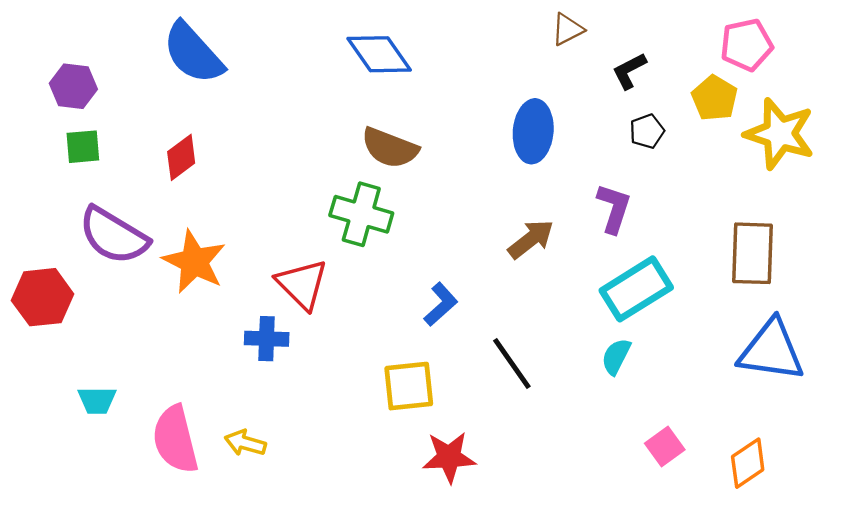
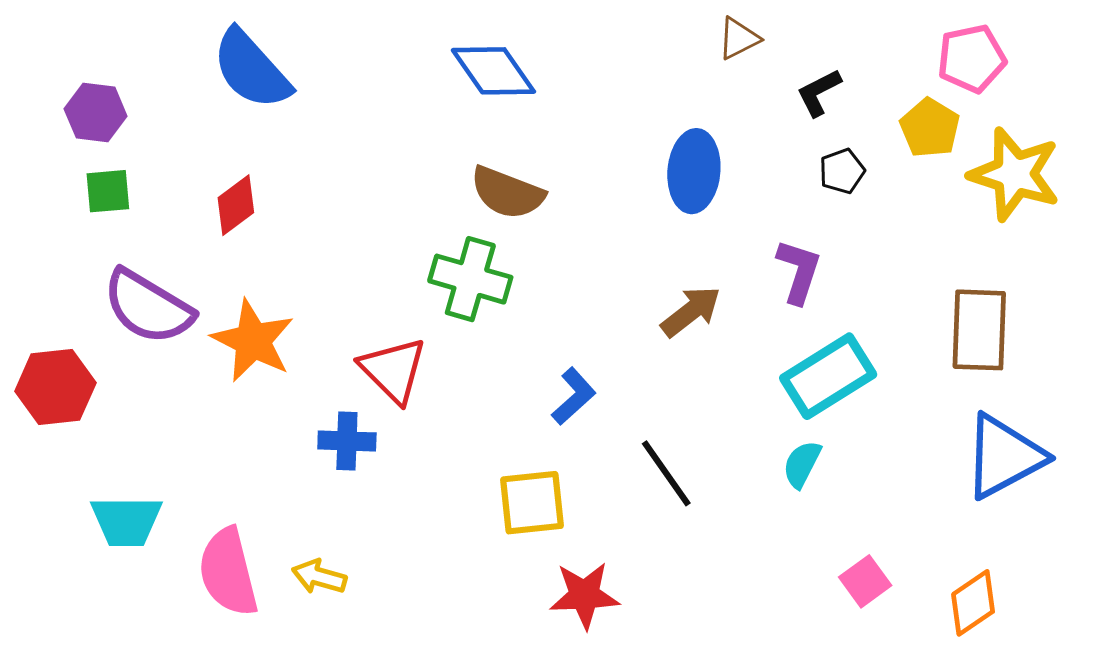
blue triangle: (771, 351) -> (1004, 456), turned -36
cyan trapezoid: (97, 400) -> (126, 521), size x1.4

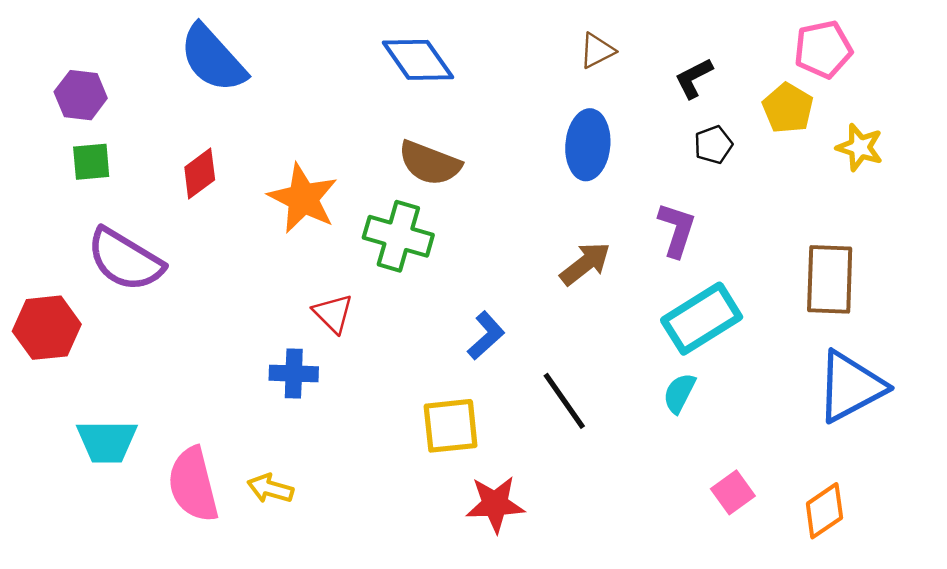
brown triangle: (739, 38) -> (597, 51), moved
yellow star: (1015, 174) -> (860, 147), size x0.6
orange star: (253, 341) -> (303, 198), moved
red triangle: (393, 370) -> (333, 313), size x0.7

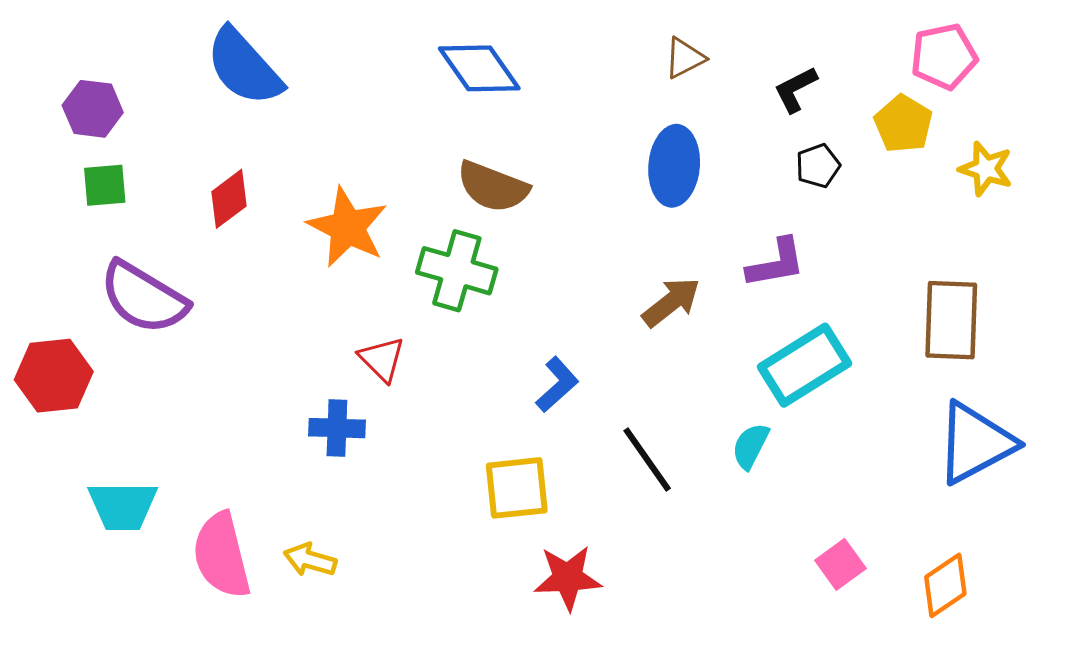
purple L-shape: (677, 230) -> (776, 263), turned 62
cyan semicircle: (679, 393) -> (751, 446), moved

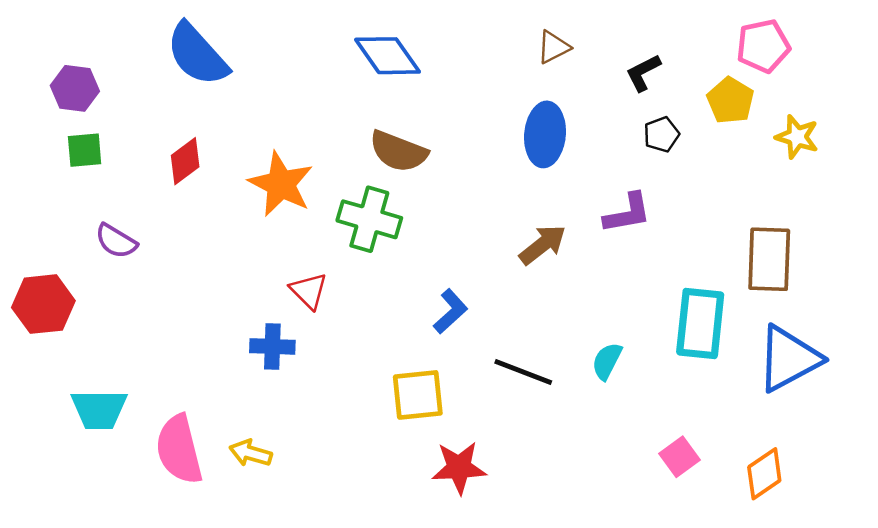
purple semicircle: (144, 298) -> (116, 241), size x0.6
cyan rectangle: (804, 365) -> (700, 323), moved, turned -52
black line: (647, 459) -> (523, 372), turned -34

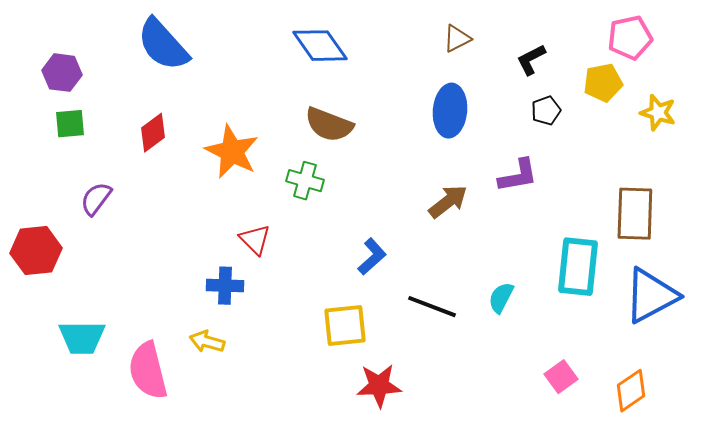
yellow pentagon: (730, 101) -> (603, 83), turned 30
green cross: (369, 219) -> (305, 181), size x0.7
purple semicircle: (116, 241) -> (96, 199), turned 96
yellow arrow: (251, 453) -> (207, 342), moved

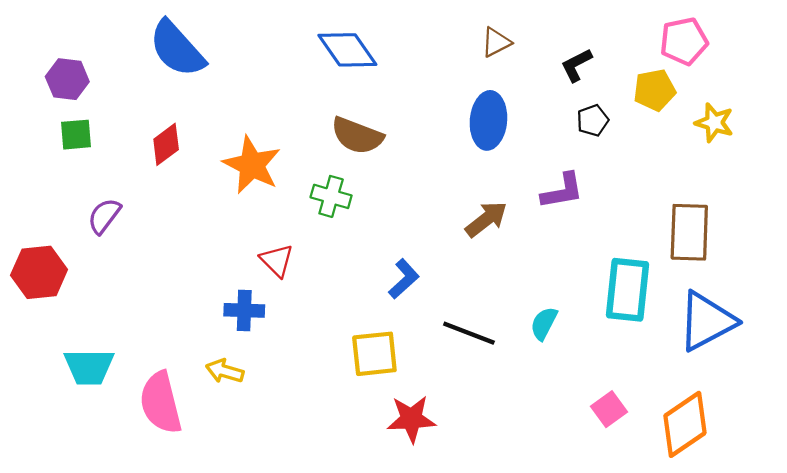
orange diamond: (631, 391) -> (685, 424), size x1.4

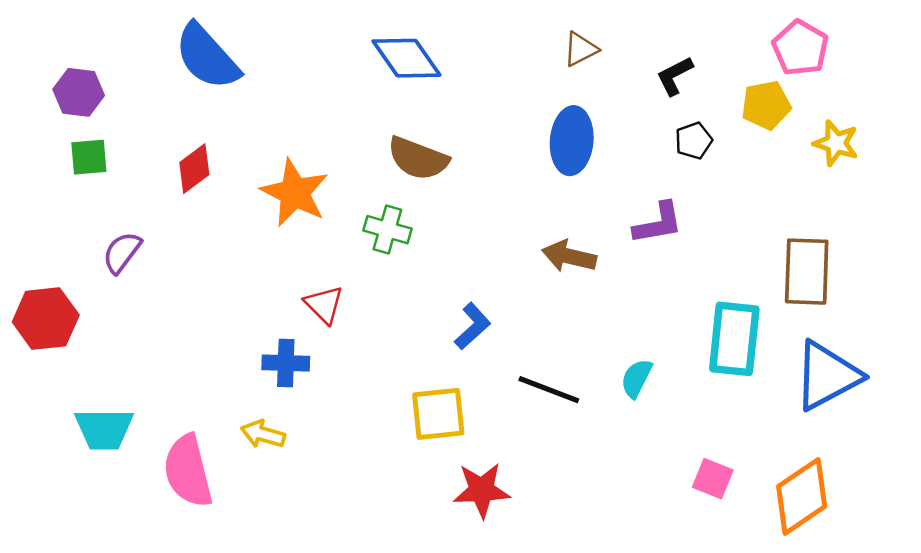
pink pentagon: (684, 41) -> (800, 48), turned -30
brown arrow: (486, 219) -> (569, 256), turned -129
pink square: (609, 409) -> (713, 479), turned -32

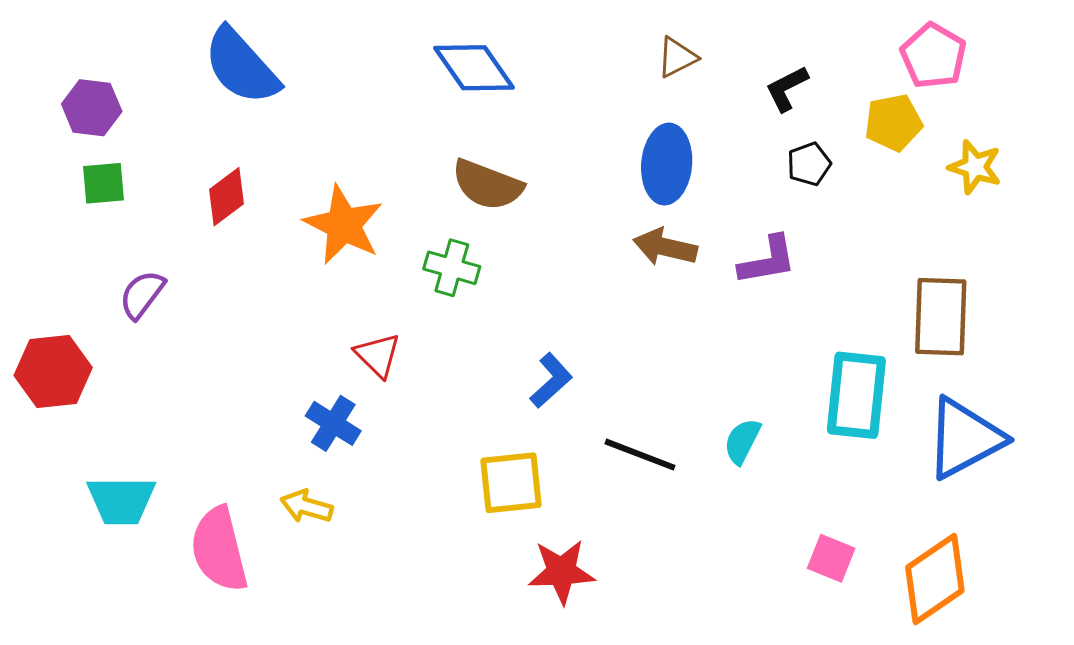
brown arrow: (569, 256) -> (665, 247), moved
blue cross: (286, 363) -> (333, 423), turned 30

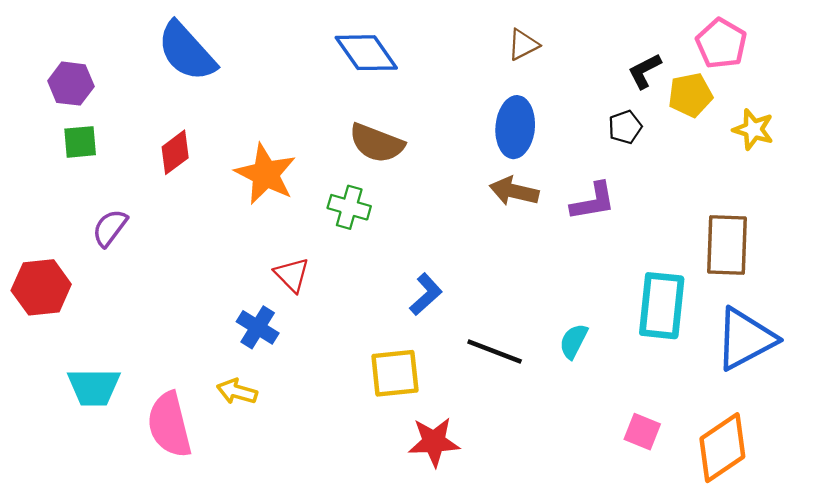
black L-shape: (787, 88) -> (645, 71), moved

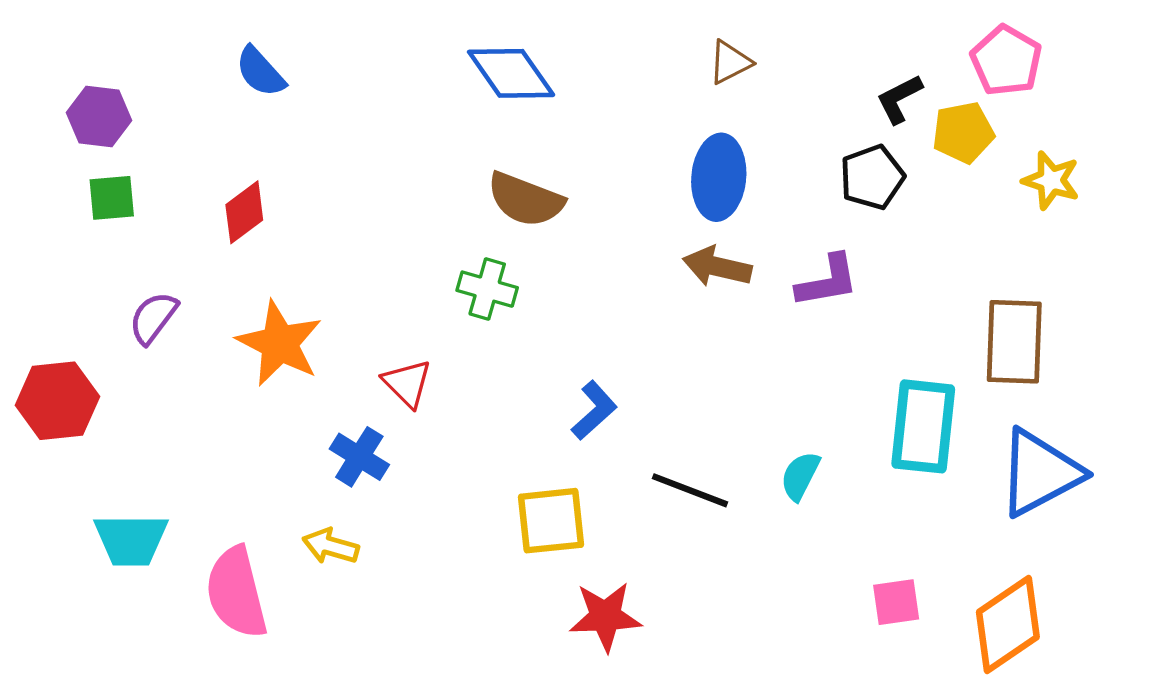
blue semicircle: (187, 52) -> (260, 72), size x0.6
black pentagon: (625, 127) -> (872, 177), size x1.4
orange star: (266, 174) -> (279, 343), moved
pink square: (642, 432) -> (896, 602), turned -30

